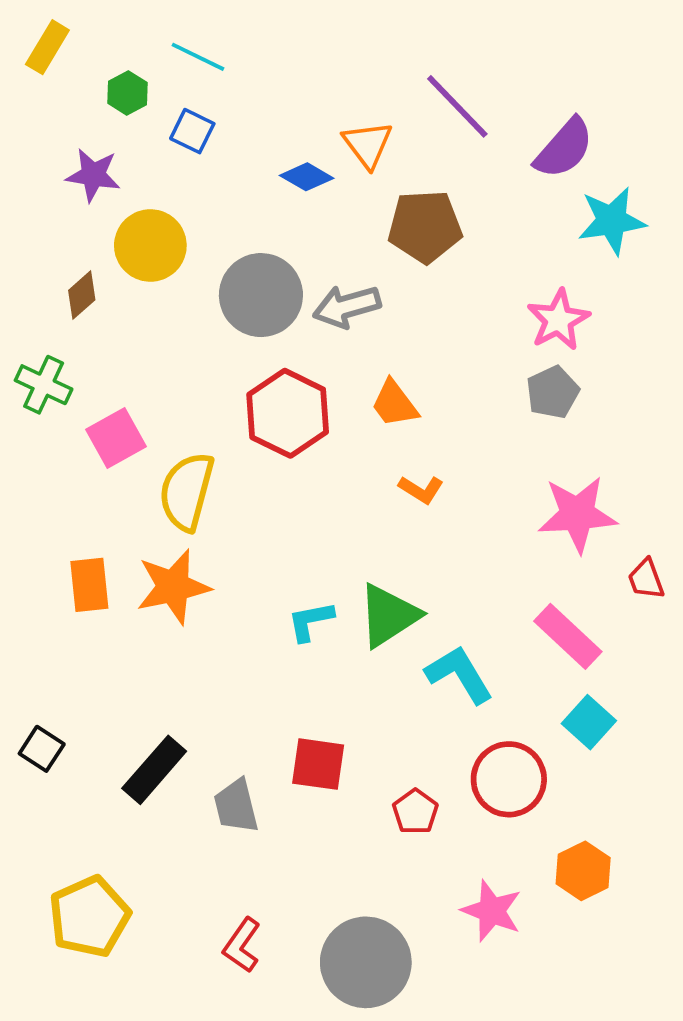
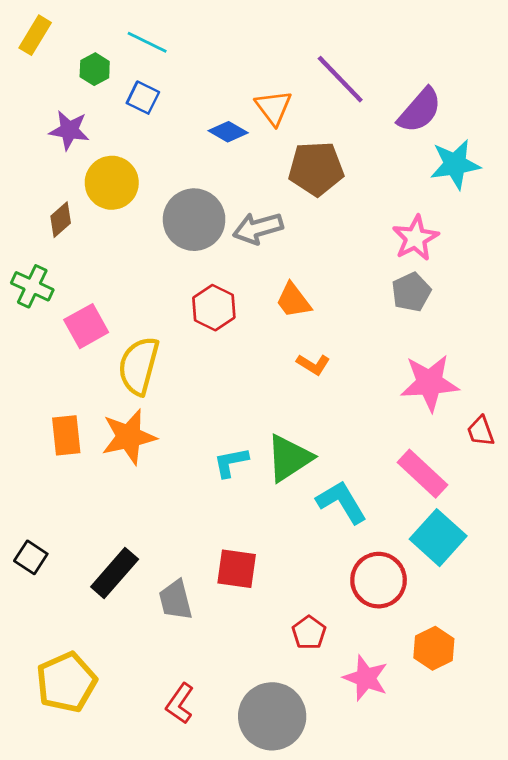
red hexagon: (288, 413) -> (214, 308), size x0.7
cyan square: (589, 722) -> (438, 538), size x1.4
red pentagon: (415, 812) -> (309, 633), moved

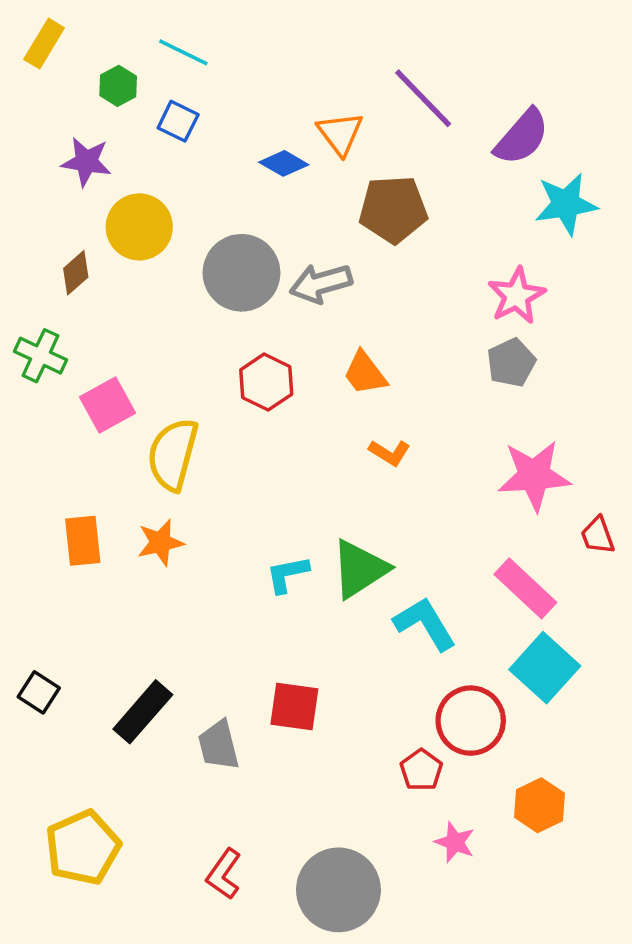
orange star: (129, 437) -> (160, 543), size x0.7
red pentagon: (309, 633) -> (421, 770), moved
pink star: (366, 678) -> (455, 842), size x0.7

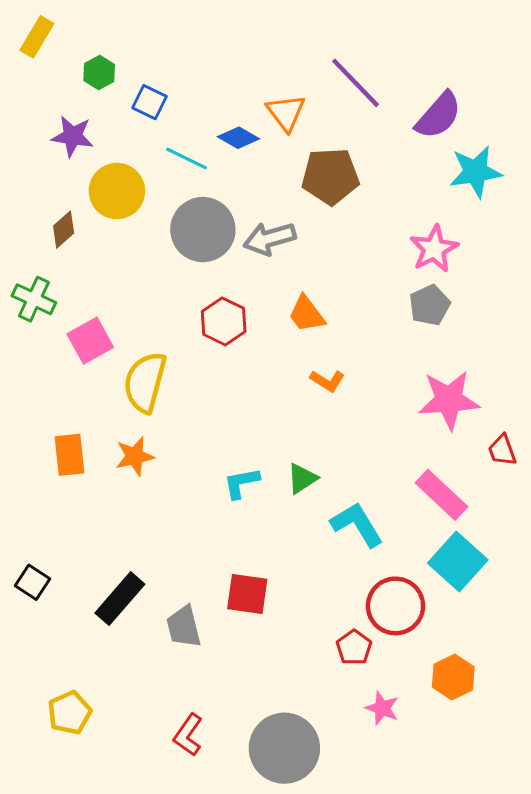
cyan line: (183, 52) -> (187, 158), moved
green triangle: (360, 569) -> (302, 478), size x0.6
yellow pentagon: (83, 848) -> (70, 713), size x0.7

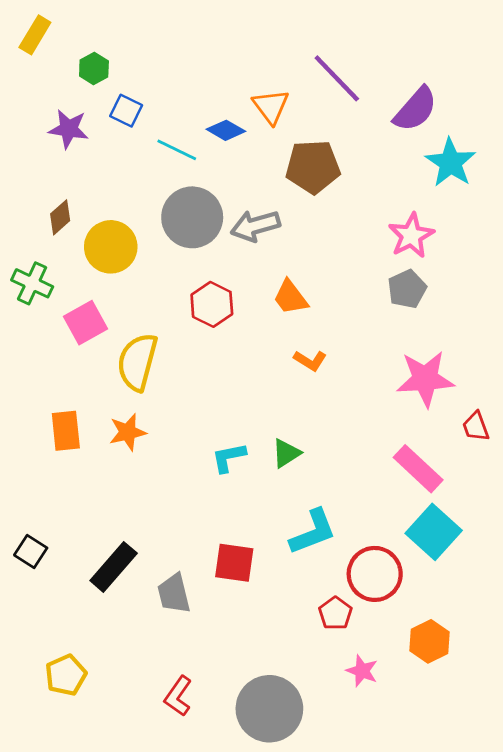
blue square: (150, 102) -> (126, 111), moved
cyan star: (476, 172) -> (451, 163), turned -30
yellow circle: (117, 191) -> (111, 247), moved
cyan L-shape: (357, 524) -> (313, 532), moved, turned 100

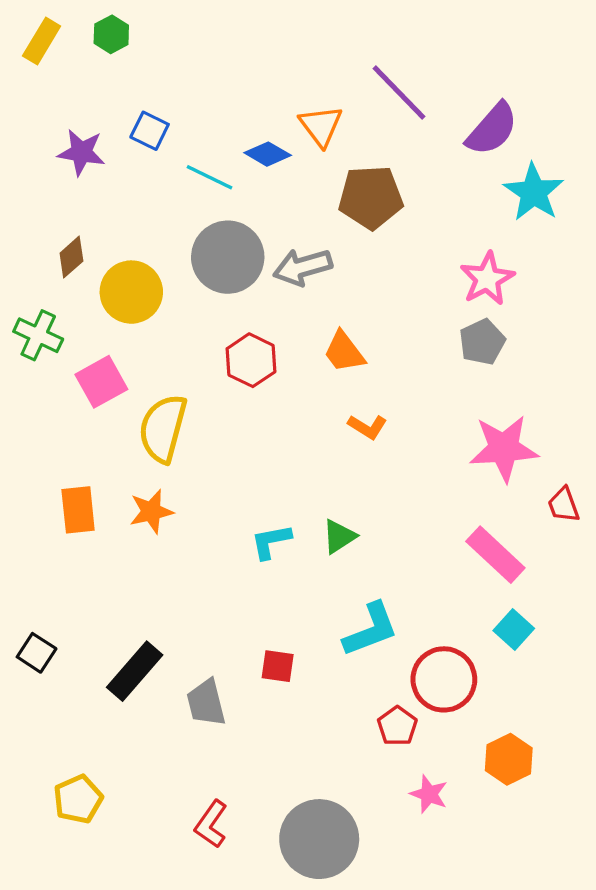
green hexagon: (94, 69) -> (111, 34), moved
cyan square: (434, 532) -> (514, 630), size x0.6
red square: (234, 563) -> (278, 666), size x0.7

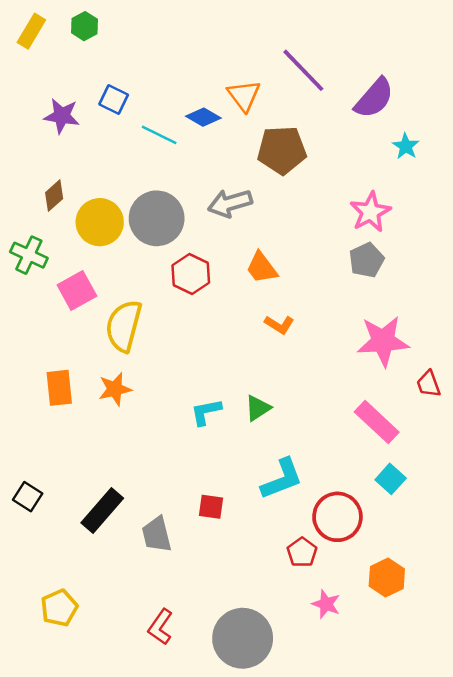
cyan star: (534, 192) -> (406, 146), size x0.6
gray circle: (228, 257) -> (157, 218), moved

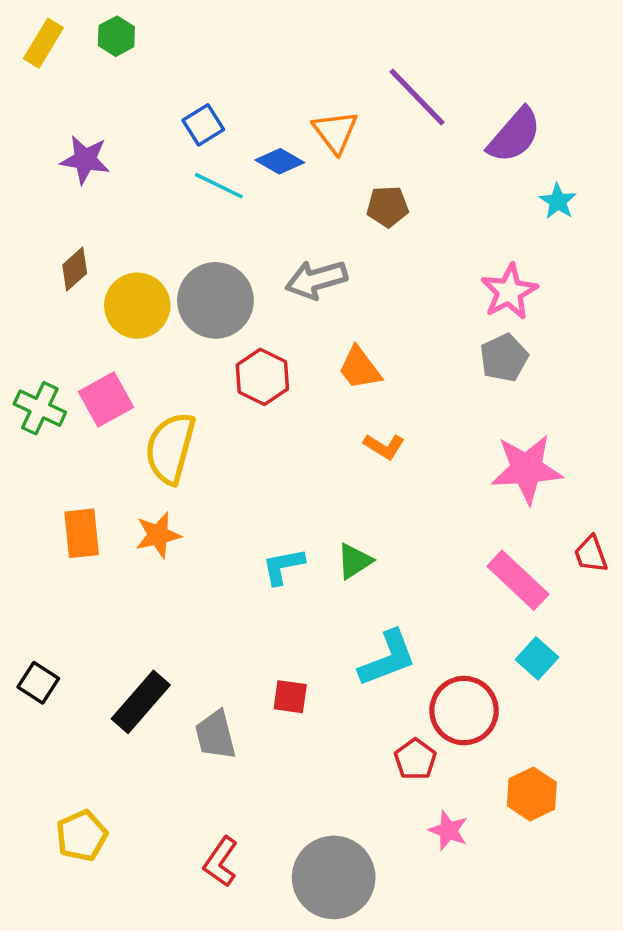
blue square: (114, 99) -> (203, 125), moved, turned 32
brown pentagon: (282, 150) -> (388, 207), size x0.6
green cross: (29, 255) -> (40, 408), moved
red trapezoid: (429, 384) -> (591, 554), moved

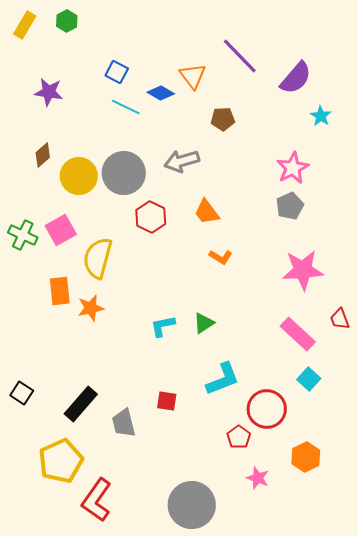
blue square: (203, 125) -> (117, 72), turned -30
orange rectangle: (82, 533) -> (60, 291), moved
yellow pentagon: (82, 836) -> (61, 461), moved, size x1.5
red L-shape: (221, 862) -> (97, 500), moved, size x1.5

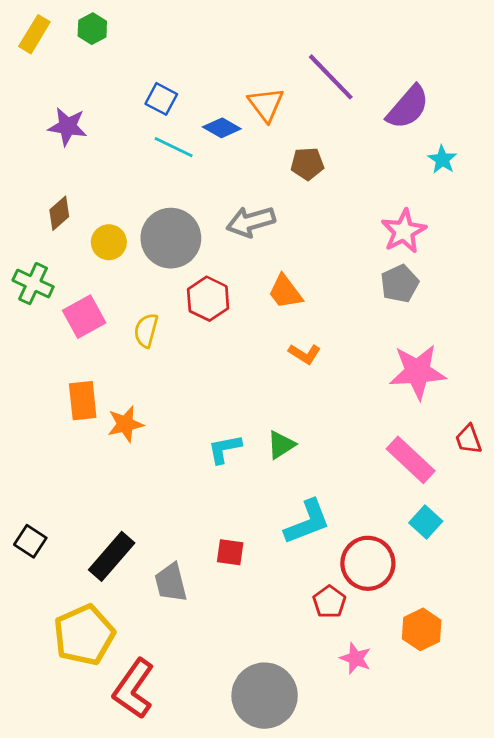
yellow circle: (79, 176) -> (109, 242), size x0.7
green cross: (23, 235) -> (33, 284), moved
yellow semicircle: (98, 258) -> (146, 330), moved, size x0.6

